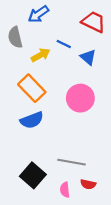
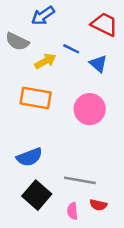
gray semicircle: (15, 37) -> (17, 41), turned -50
orange rectangle: (32, 88) -> (36, 98), turned -36
blue semicircle: (32, 120) -> (29, 157), moved

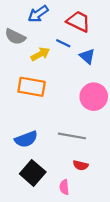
red trapezoid: (104, 24) -> (78, 21), moved
pink circle: (90, 109) -> (94, 97), moved
gray line: (80, 180) -> (72, 136), moved
red semicircle: (98, 205) -> (81, 165), moved

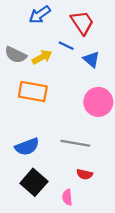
red trapezoid: (78, 21) -> (82, 23), turned 30
gray semicircle: (15, 37) -> (16, 55), moved

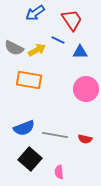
blue triangle: (91, 59) -> (80, 52), turned -42
gray line: (75, 143) -> (55, 135), moved
red semicircle: (85, 174) -> (85, 139), moved

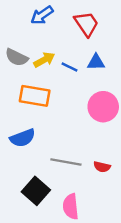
blue line: (58, 40) -> (70, 67), moved
blue semicircle: (24, 128) -> (23, 138), moved
pink semicircle: (59, 172) -> (71, 206), size x1.5

